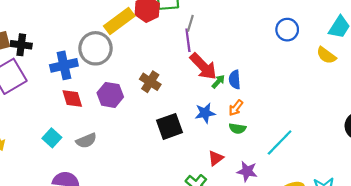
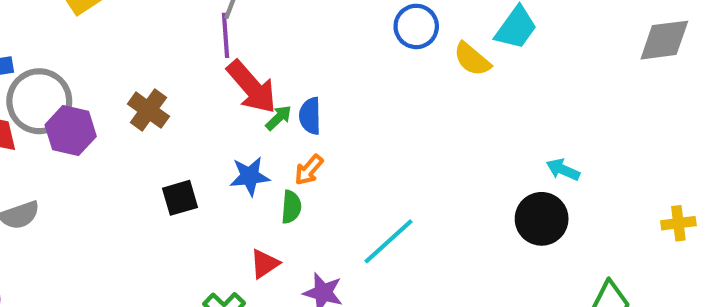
gray circle: (96, 48) -> (39, 101), moved
yellow semicircle: (326, 55) -> (472, 59), moved
black square: (169, 126) -> (180, 198), size x0.7
green semicircle: (237, 128) -> (291, 207), moved, turned -98

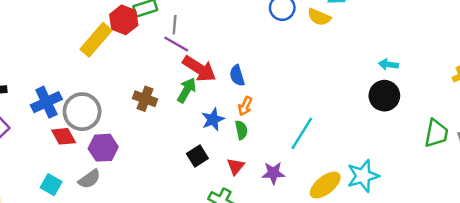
purple line: (225, 35) -> (176, 44), turned -40
green arrow: (279, 118) -> (187, 90), moved, size x1.5
purple hexagon: (71, 131) -> (103, 148), moved
black square: (180, 198) -> (197, 156), moved

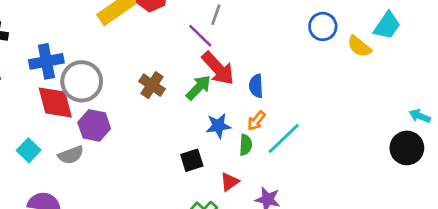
gray line: (175, 25) -> (216, 15), moved
cyan line: (302, 133) -> (284, 138), moved
red diamond: (64, 136) -> (55, 102), size x1.4

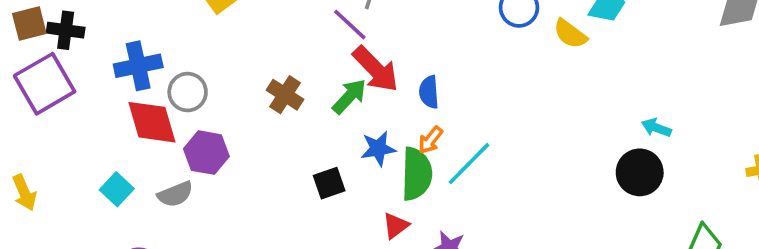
gray circle: (82, 81) -> (188, 92), size x0.7
green semicircle: (246, 145) -> (417, 174), size x1.8
black square: (192, 160) -> (329, 183), moved

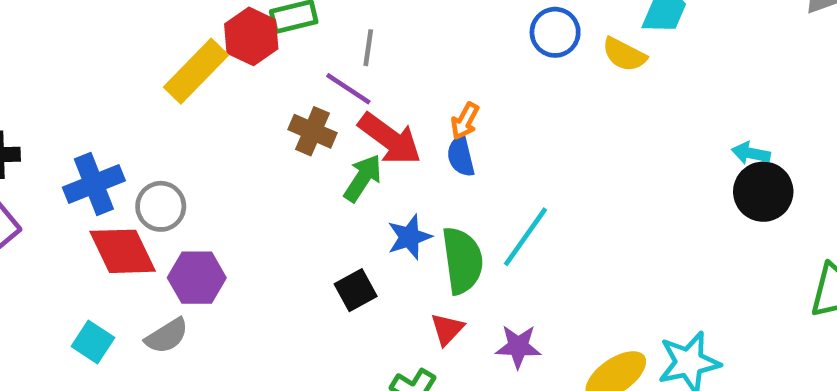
brown cross: (285, 95) -> (312, 131), moved
orange arrow: (430, 140) -> (465, 121), moved
black circle: (640, 172) -> (763, 192), moved

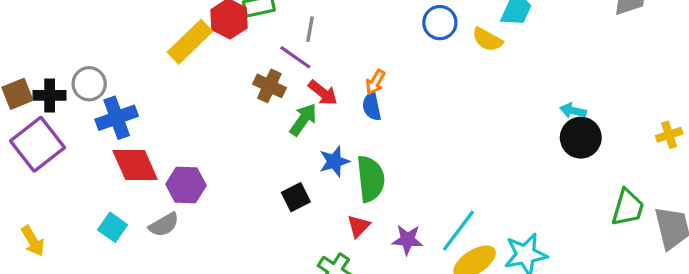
red arrow: (390, 139) -> (323, 93), size x0.7
gray circle: (161, 206) -> (89, 84), moved
cyan line: (525, 237) -> (458, 231), moved

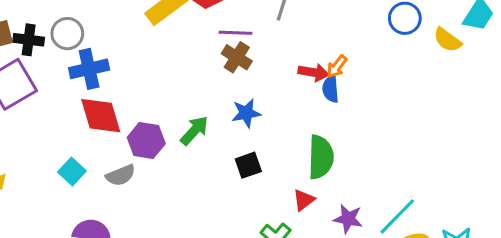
purple line: (295, 57) -> (236, 33), moved, turned -40
red arrow: (323, 93) -> (314, 72), moved, turned -36
green arrow: (303, 120) -> (194, 130), moved
blue star: (334, 161) -> (246, 113), moved

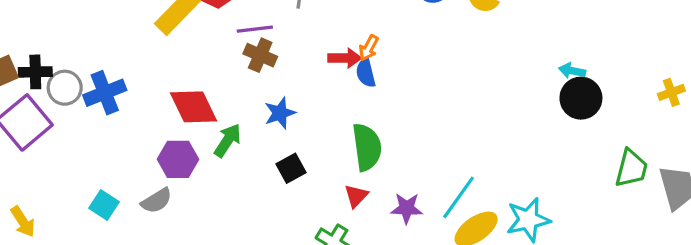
gray circle: (67, 34) -> (65, 88), moved
red diamond: (101, 116) -> (193, 107), moved

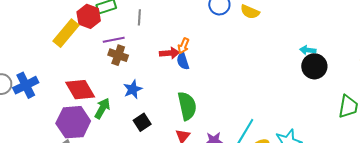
purple hexagon: (178, 159) -> (73, 122), size x1.4

